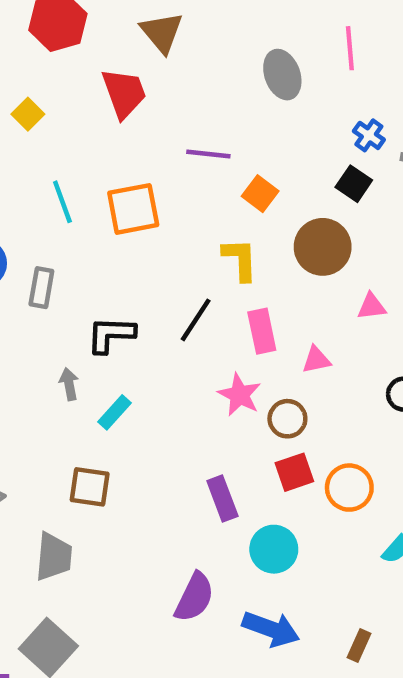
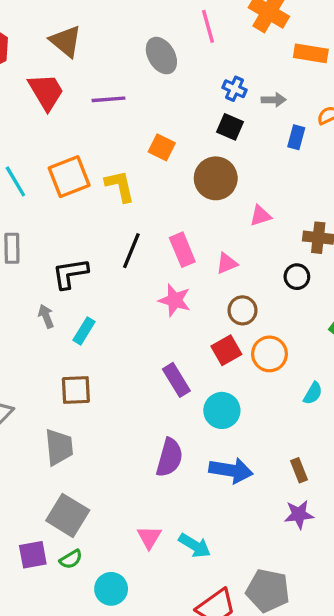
purple line: (208, 154) -> (108, 99), moved
yellow L-shape: (240, 259) -> (120, 186), moved
brown circle: (287, 419) -> (242, 310), moved
brown rectangle: (359, 645) -> (299, 470), turned -35

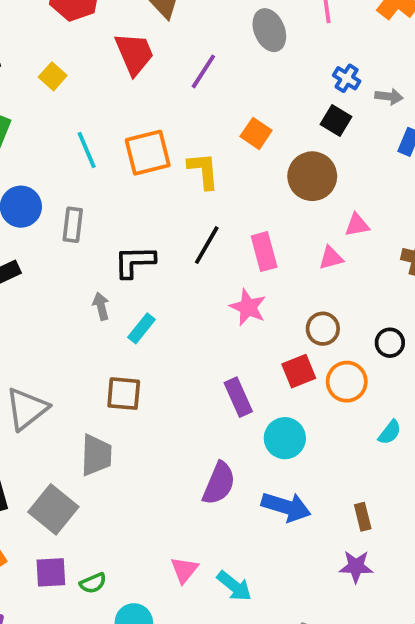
purple line: (108, 99) -> (203, 71), turned -60
pink triangle: (227, 263) -> (331, 258), moved
black circle: (297, 277) -> (390, 343), moved
gray square: (68, 515) -> (53, 509), moved

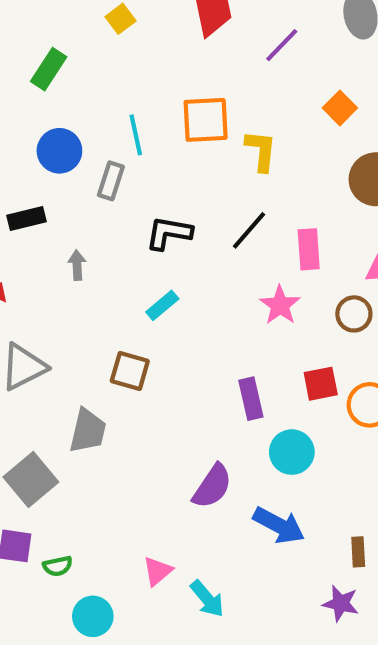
orange square: (256, 133) -> (340, 108), moved
cyan line: (87, 150) -> (136, 135), moved
gray arrow: (101, 306) -> (77, 265), moved
brown circle: (323, 329) -> (354, 314), moved

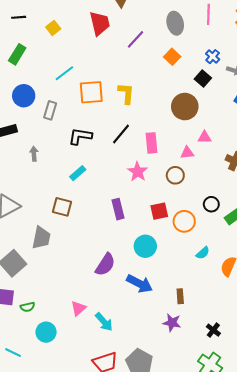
orange square: (340, 108) -> (172, 57), moved
orange square: (206, 120) -> (91, 92), moved
cyan line: (136, 135) -> (64, 73), moved, turned 66
purple rectangle: (251, 399) -> (118, 209), moved

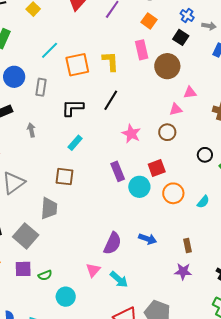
pink rectangle: (152, 143) -> (142, 50), moved
orange circle: (184, 221) -> (173, 193), moved
cyan circle: (145, 246) -> (139, 187), moved
purple semicircle: (105, 265) -> (113, 243), moved
blue arrow: (140, 284) -> (148, 239), size x0.7

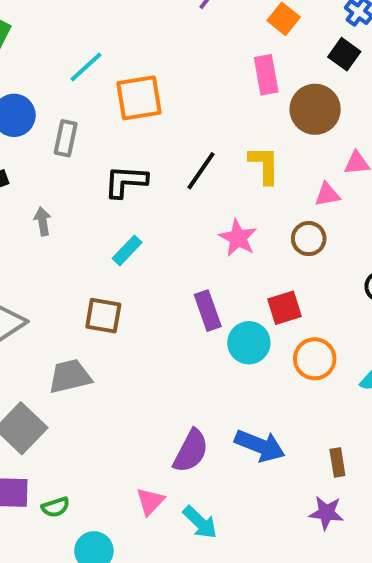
yellow L-shape: (110, 61) -> (264, 165), moved
gray trapezoid: (49, 208) -> (70, 376), turned -110
blue arrow: (148, 239) -> (260, 446), size x1.4

